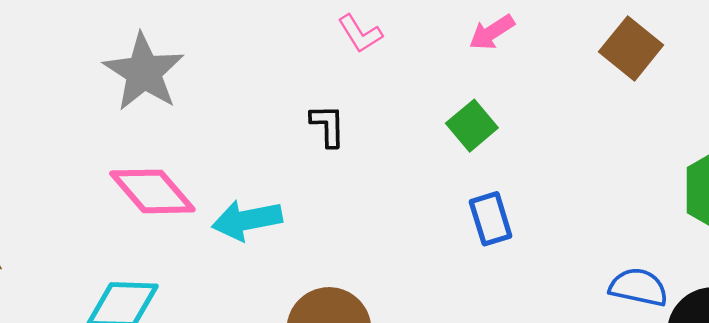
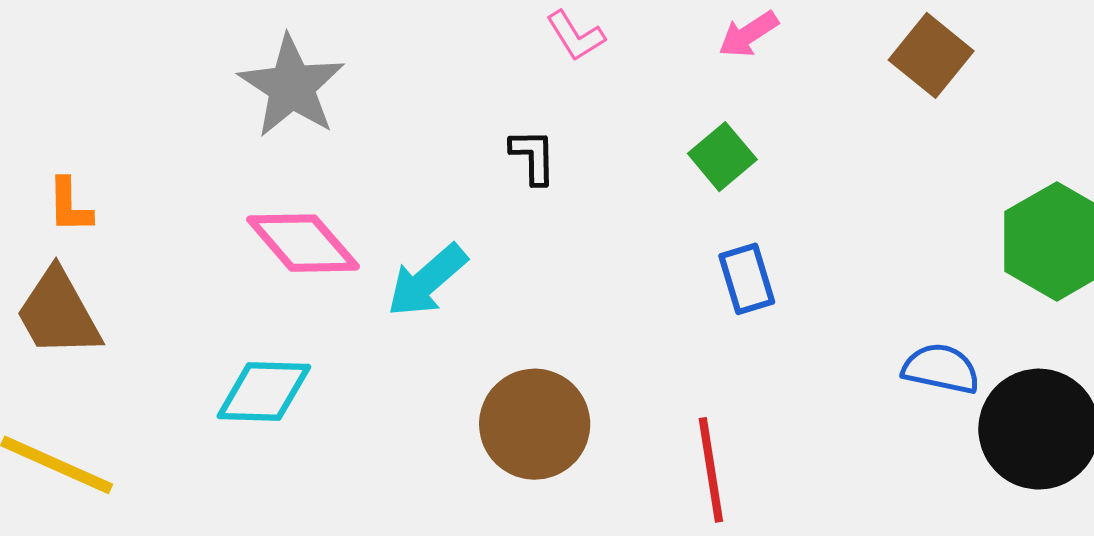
cyan arrow: (247, 220) -> (427, 281), turned -30

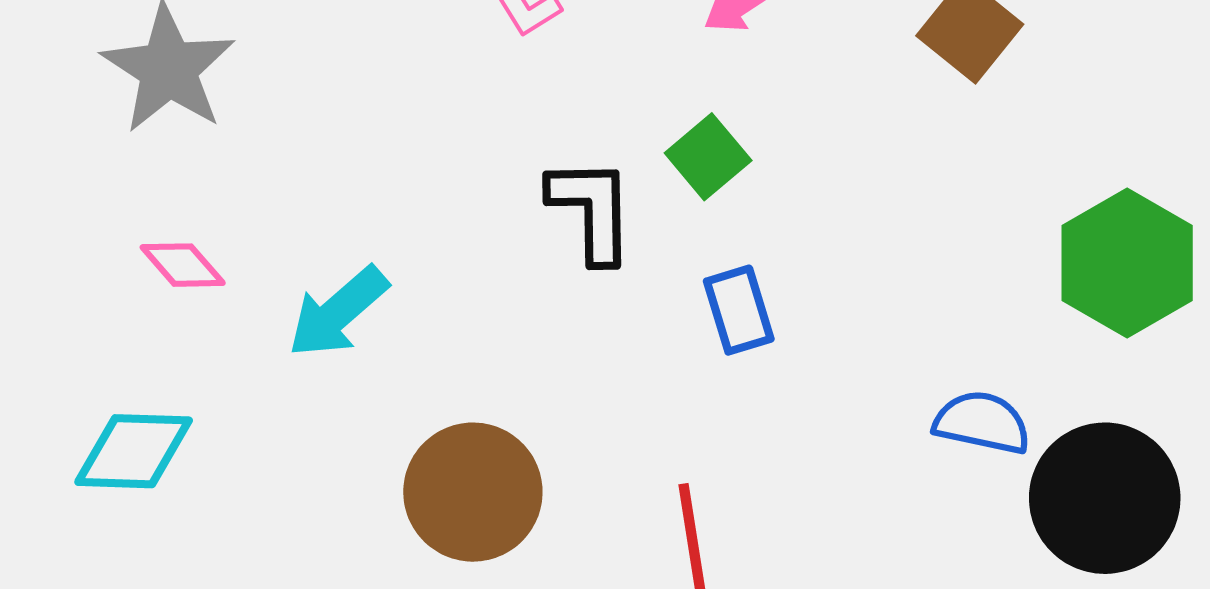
black L-shape: (533, 157) -> (592, 210), moved, size x1.5
pink diamond: (303, 243) -> (183, 265), size x0.6

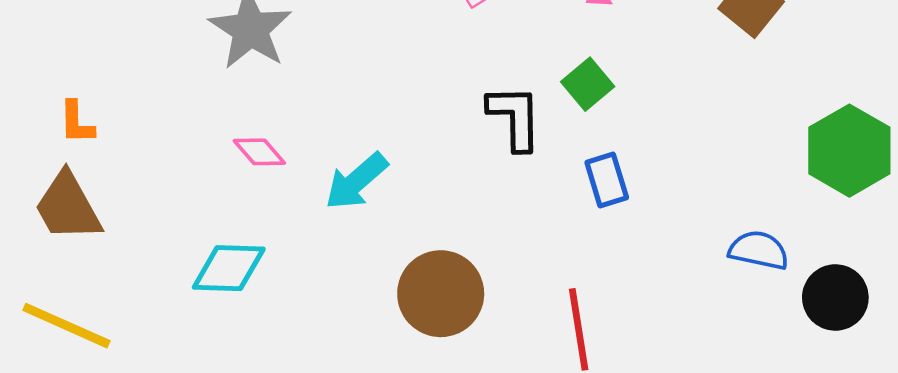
black circle: (1105, 498) -> (835, 297), size x0.7

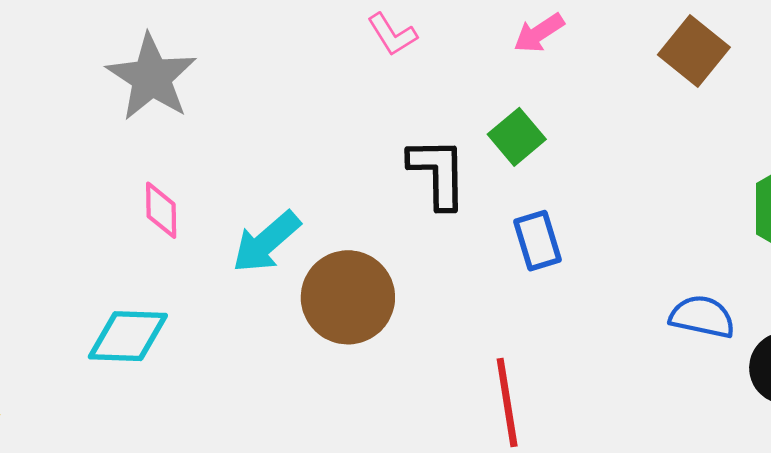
pink diamond: (259, 152) -> (161, 210), turned 40
brown circle: (441, 294) -> (348, 297), moved

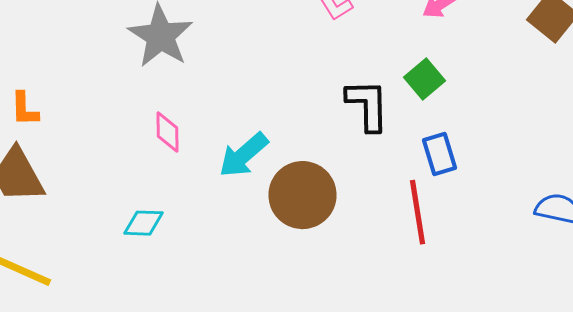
cyan diamond: (128, 336) -> (144, 223), size x0.7
red line: (507, 403) -> (418, 212), moved

